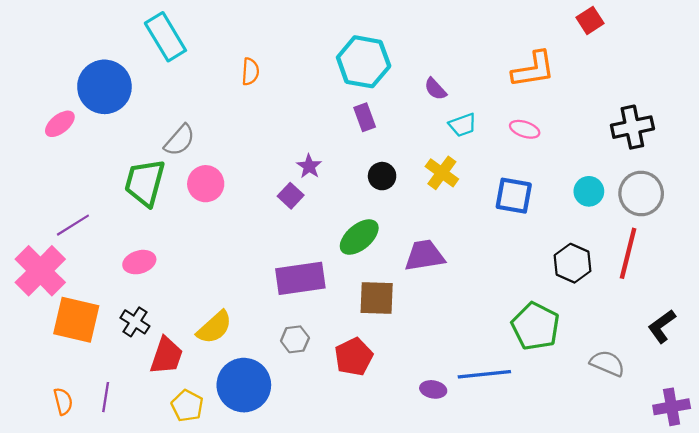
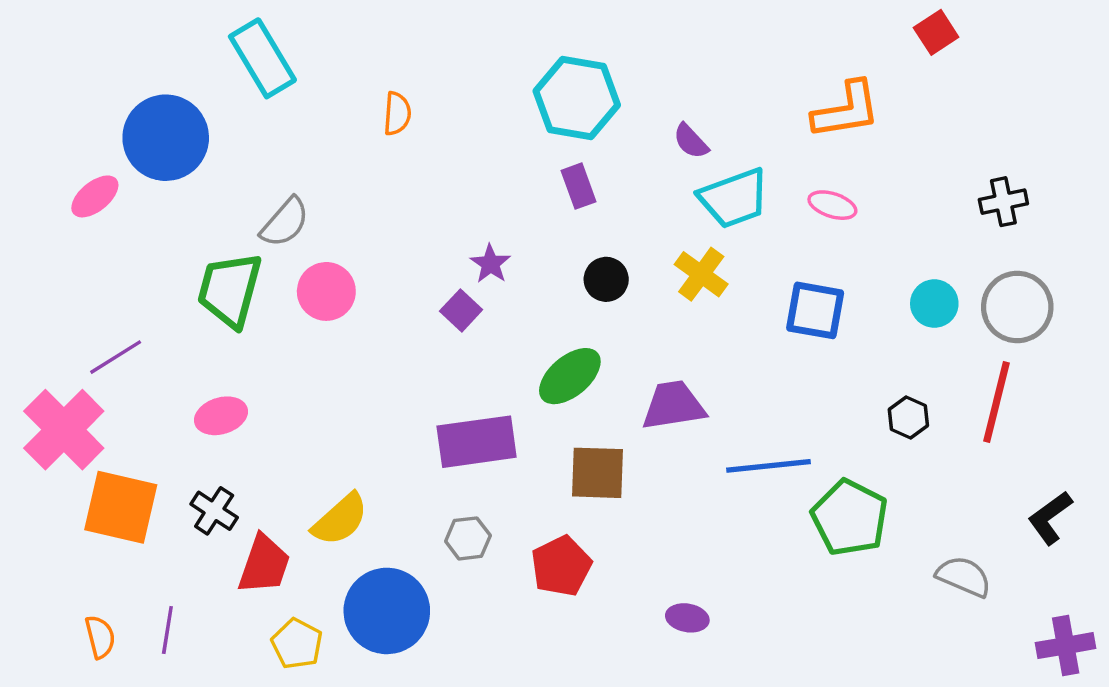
cyan trapezoid: (463, 125) -> (734, 198), size x1.6
black cross: (632, 127) -> (1003, 202), size x0.7
black hexagon: (573, 263) -> (908, 418), size x0.7
blue line: (484, 374) -> (769, 466), moved

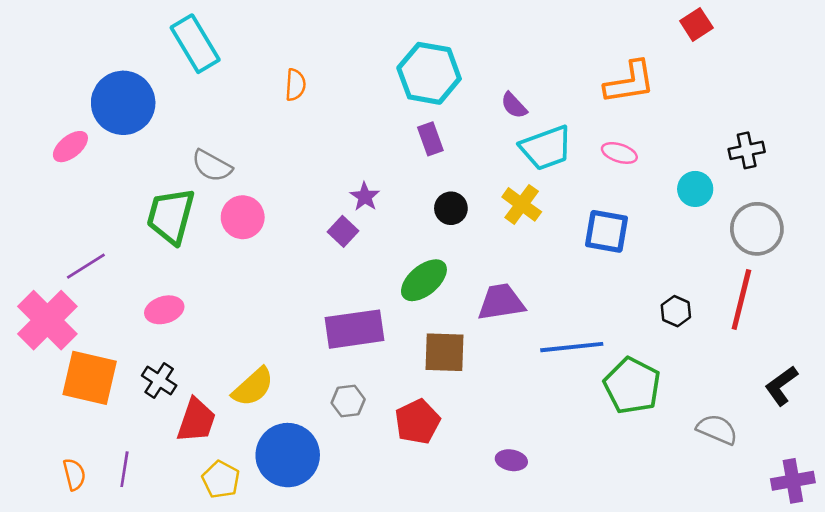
gray semicircle: (285, 222) -> (212, 166), turned 78
cyan circle: (934, 304) -> (695, 189), moved

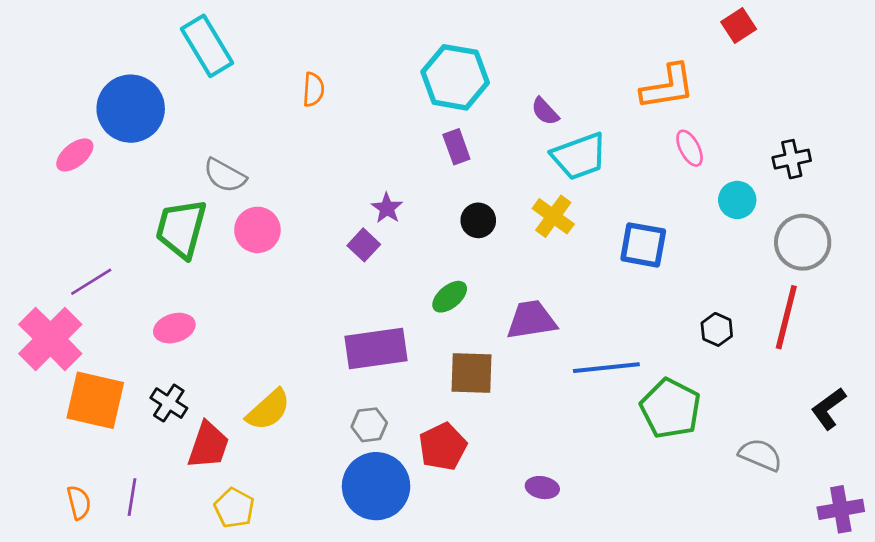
pink ellipse: (619, 153) -> (690, 148), moved, turned 44
green ellipse: (424, 280) -> (450, 297), size x0.7
blue circle: (288, 455) -> (376, 486), moved

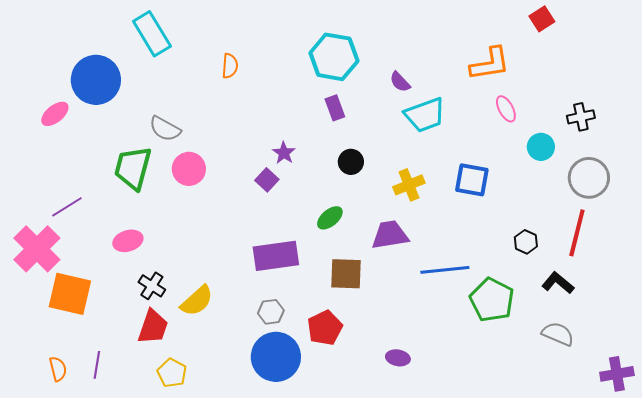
yellow cross: (553, 216) -> (409, 185), moved, turned 32
black cross: (169, 403) -> (152, 286), moved
black L-shape: (829, 408) -> (558, 283), moved, turned 76

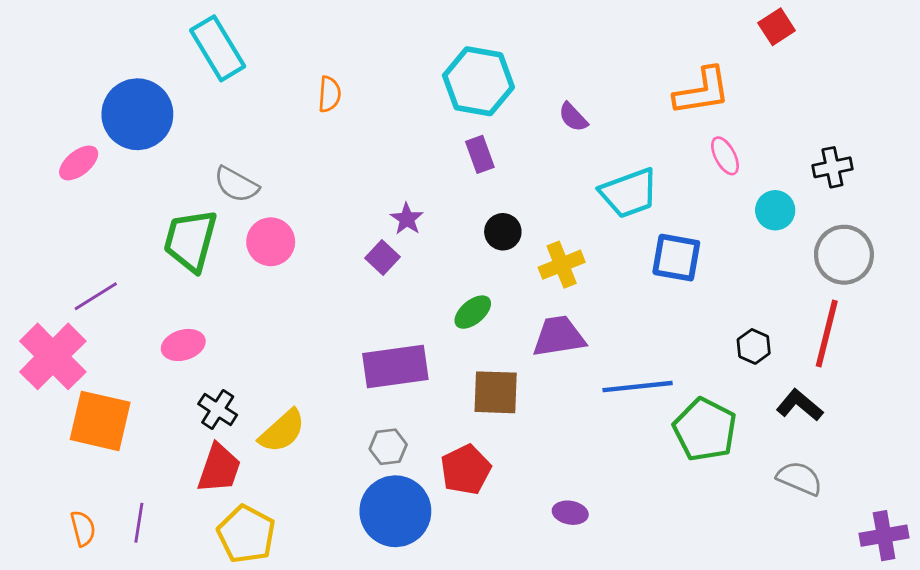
cyan trapezoid: (425, 115) -> (629, 193), moved
yellow cross: (409, 185) -> (562, 265), moved
yellow pentagon: (172, 373) -> (246, 534), size x1.4

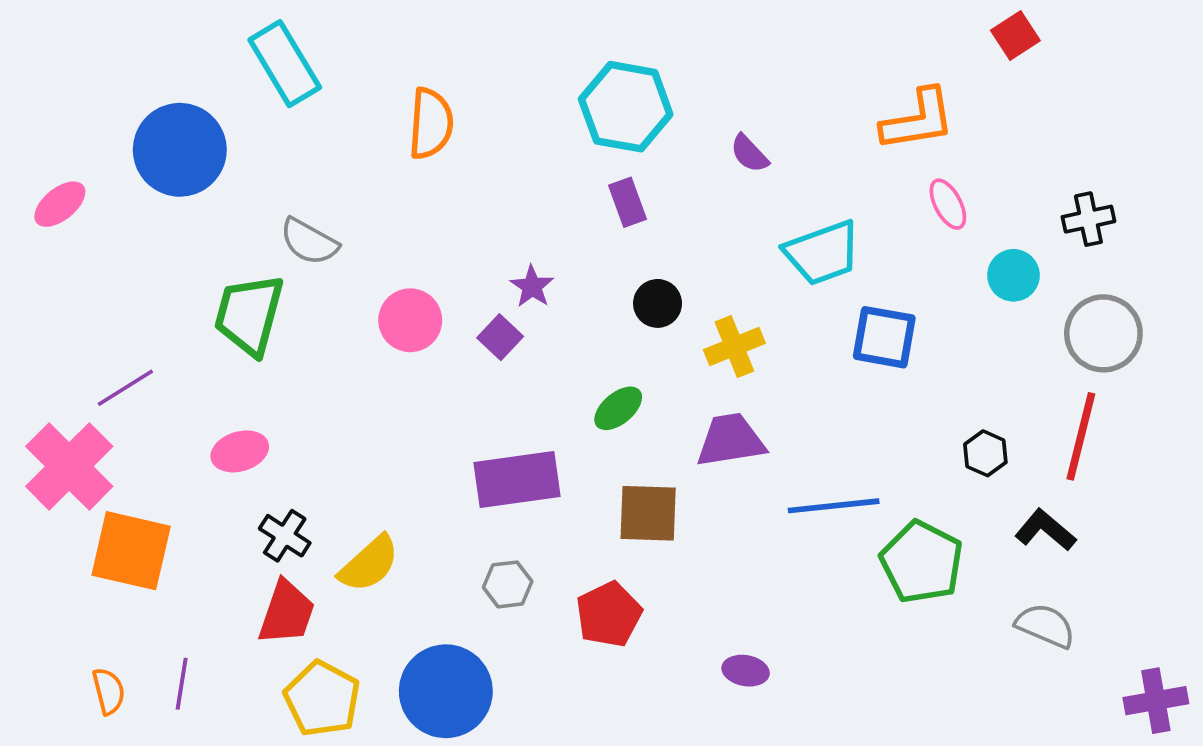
orange semicircle: (329, 94) -> (431, 124), size x1.5
pink ellipse: (79, 163) -> (60, 204), moved
pink circle: (271, 242) -> (410, 320), moved
blue circle: (395, 511) -> (446, 691), moved

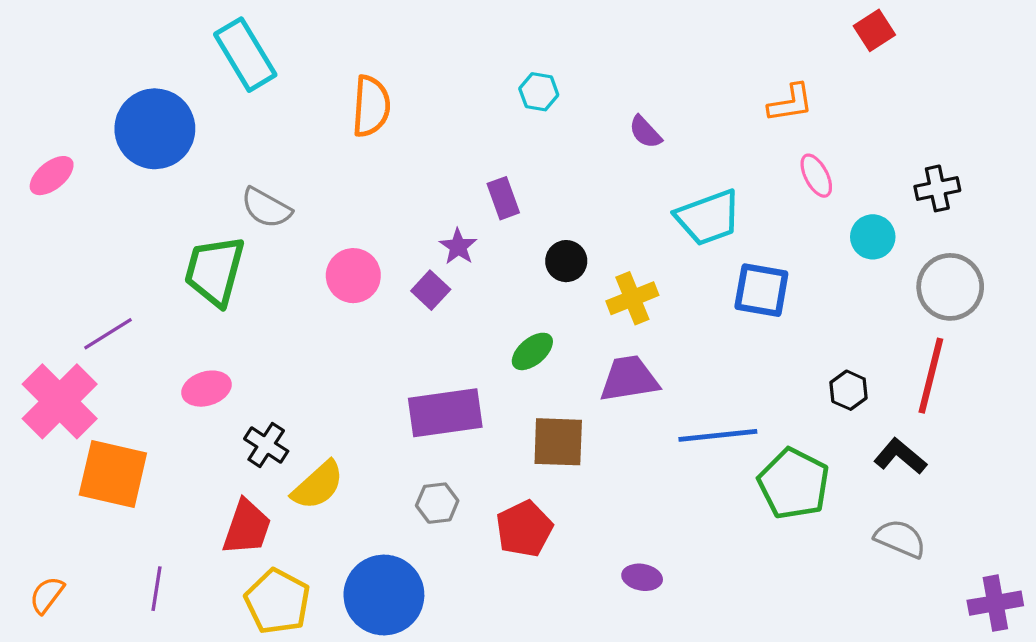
cyan hexagon: (626, 107) -> (539, 92), size x0.5
orange L-shape: (918, 120) -> (790, 103), size x0.7
purple rectangle: (628, 202) -> (503, 198), moved
black cross: (285, 536) -> (266, 445), moved
orange semicircle: (109, 691) -> (47, 595), moved, turned -129

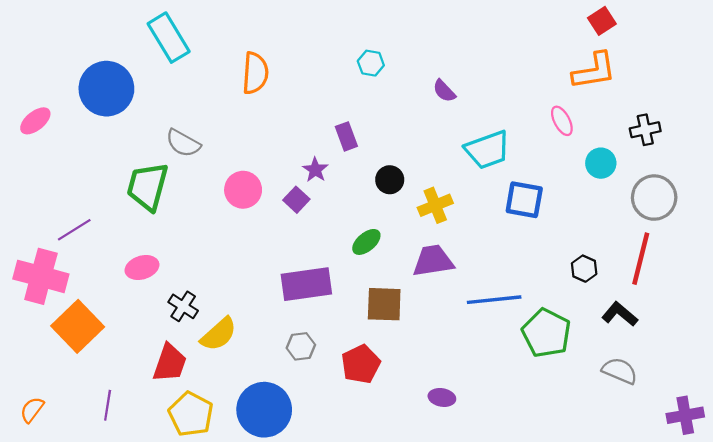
orange L-shape: (790, 103) -> (594, 71), moved, size x1.4
pink cross: (60, 401) -> (41, 276), turned -30
orange square: (113, 474) -> (78, 326), turned 33

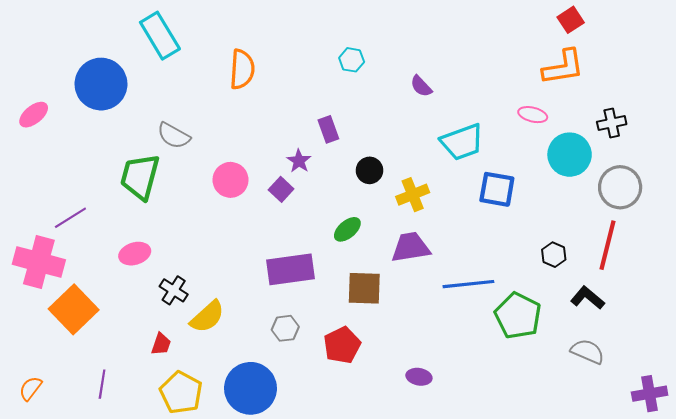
pink ellipse: (562, 121) -> (533, 115), turned -48
cyan circle: (601, 163) -> (570, 155), size x1.5
red trapezoid: (170, 363) -> (161, 344), size x0.6

